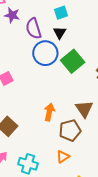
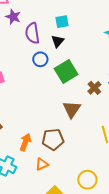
blue circle: (45, 53) -> (40, 59), size x0.6
brown triangle: (84, 109) -> (72, 109), moved
orange arrow: (49, 112) -> (25, 142), moved

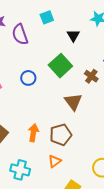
black triangle: (58, 41) -> (73, 35), moved
blue circle: (40, 59) -> (28, 78), moved
orange arrow: (25, 142) -> (33, 133), moved

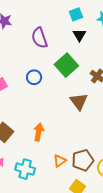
cyan square: (47, 17) -> (76, 14), moved
purple semicircle: (20, 34) -> (39, 38), moved
brown pentagon: (61, 135) -> (83, 160), moved

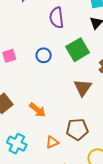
orange arrow: (39, 132) -> (37, 110), turned 108
brown pentagon: (83, 160) -> (77, 129), moved

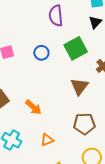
brown pentagon: (77, 129) -> (84, 124), moved

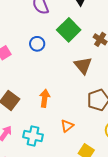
orange arrow: (33, 107) -> (45, 98), turned -108

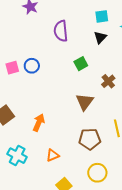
green square: (69, 30) -> (81, 64), size x0.6
blue circle: (37, 44) -> (32, 66), moved

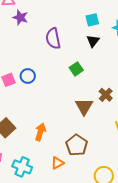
brown cross: (108, 81) -> (106, 95), moved
brown pentagon: (90, 139) -> (77, 145), moved, turned -30

